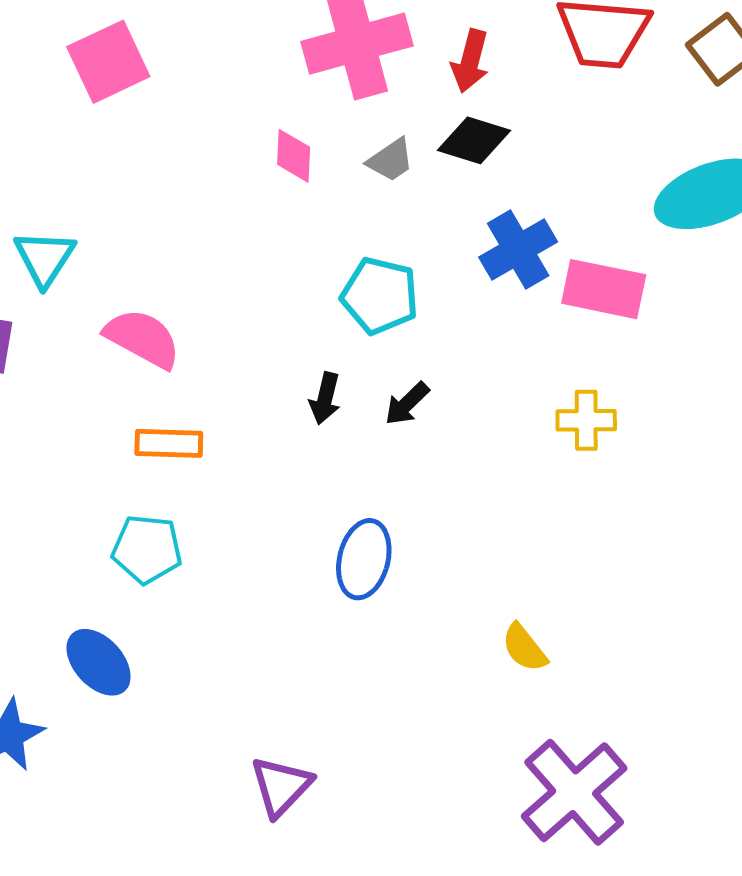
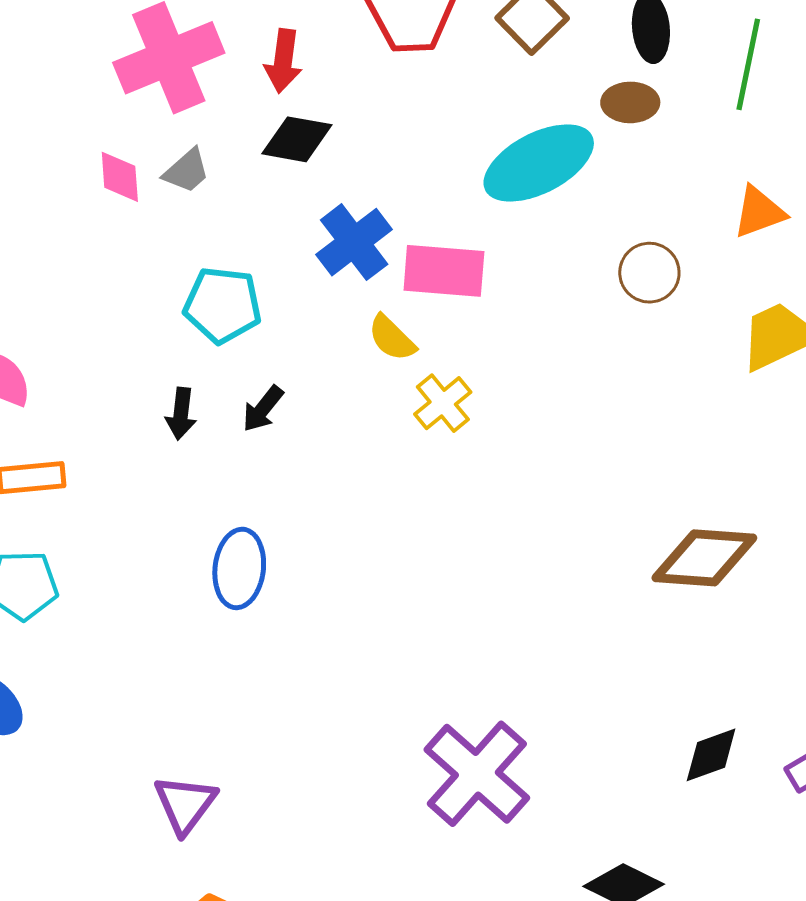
gray trapezoid: (391, 160) -> (187, 171), moved
yellow cross: (586, 420) -> (443, 403), turned -32
yellow semicircle: (524, 648) -> (392, 338), moved

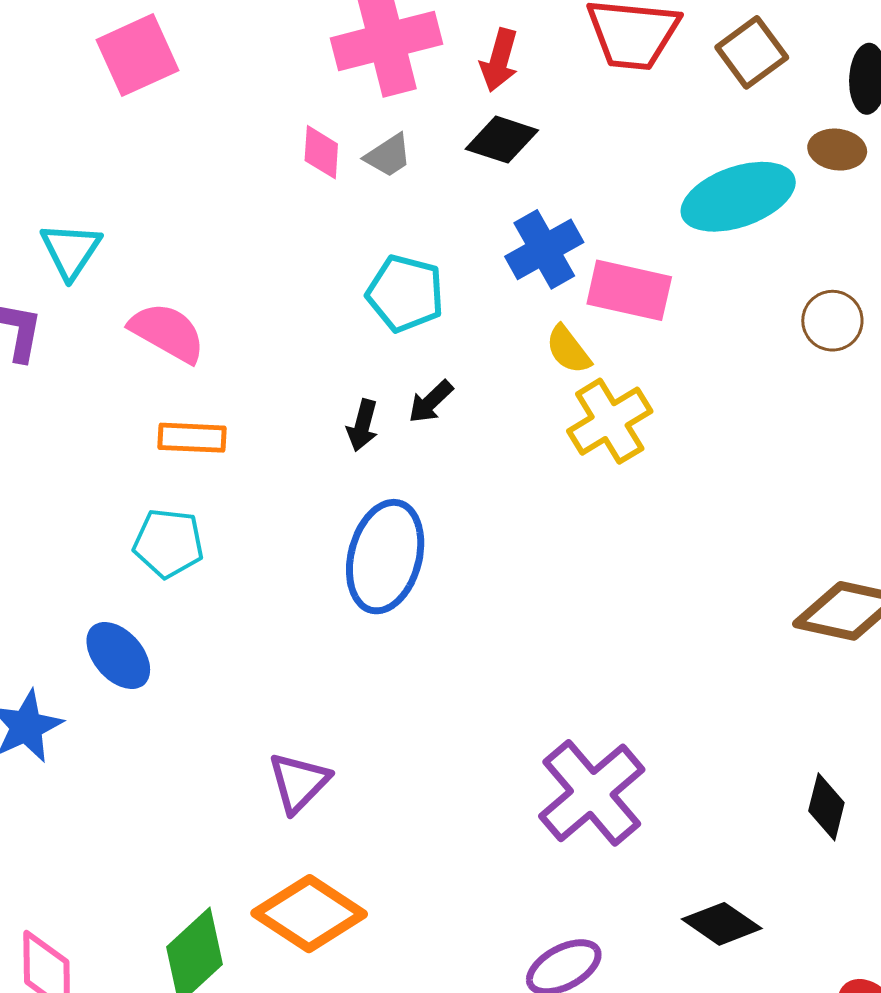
yellow cross: (443, 403) -> (610, 421), size x1.4
black arrow: (181, 414) -> (363, 425), moved
blue ellipse: (239, 568) -> (385, 557), size x1.4
black diamond: (711, 755) -> (826, 807), turned -64

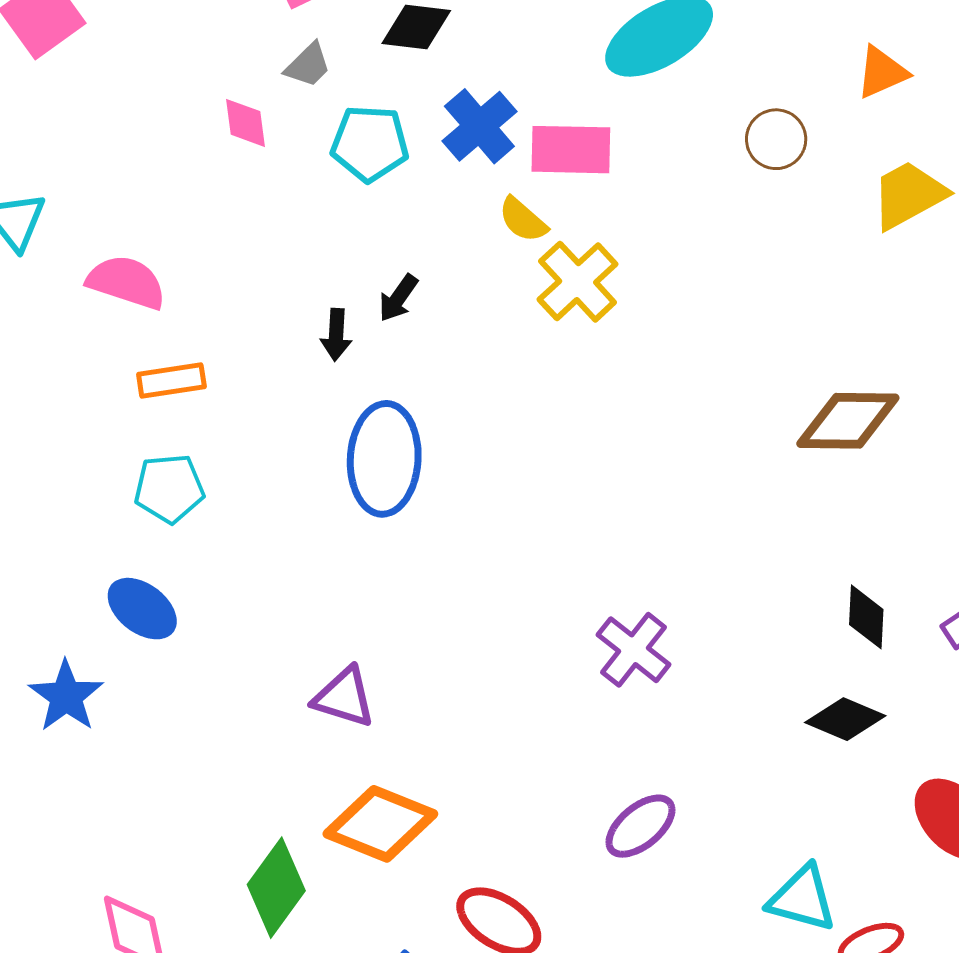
pink diamond: (321, 152) -> (245, 123), moved
cyan pentagon: (405, 293) -> (370, 143), moved
purple triangle: (299, 782) -> (344, 697), turned -46
purple cross: (592, 793) -> (634, 650), size x0.7
black diamond: (722, 924) -> (845, 719), moved

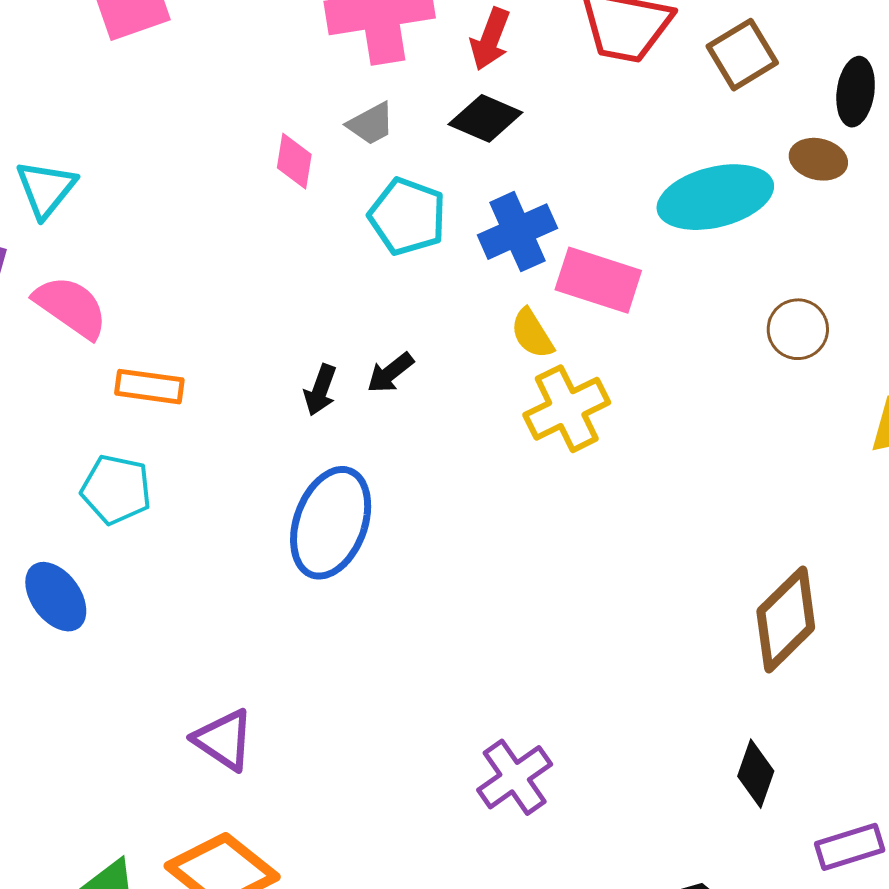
pink semicircle: (126, 282) -> (71, 307), moved
brown diamond: (848, 421) -> (786, 619), turned -62
black diamond: (866, 617) -> (756, 774), moved

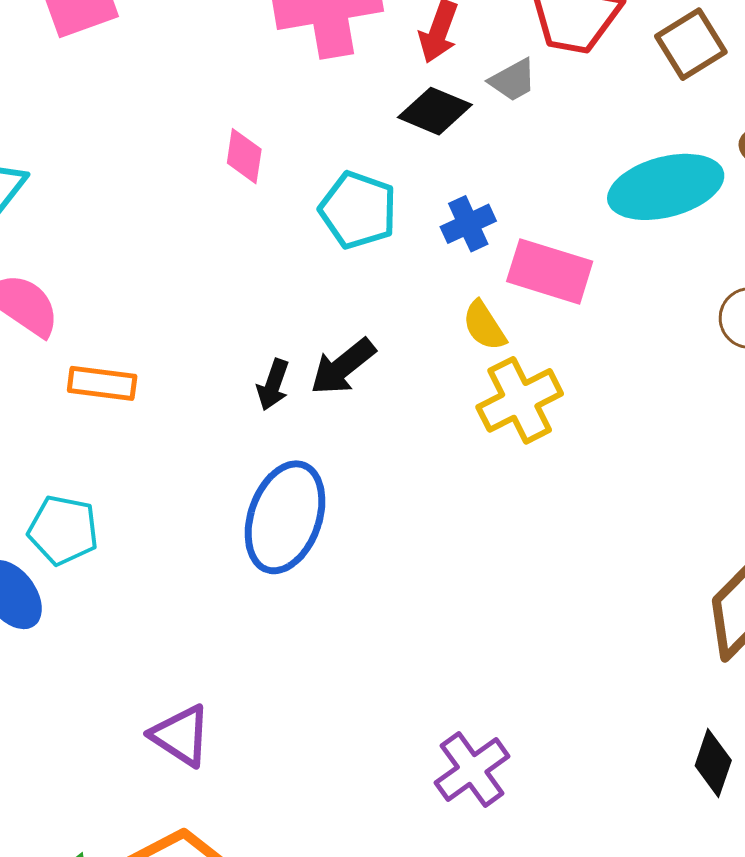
gray trapezoid: (371, 124) -> (513, 80), moved
blue cross: (517, 232) -> (468, 224), size x0.7
black arrow: (390, 373) -> (343, 367), size x1.4
cyan pentagon: (116, 489) -> (63, 530), moved

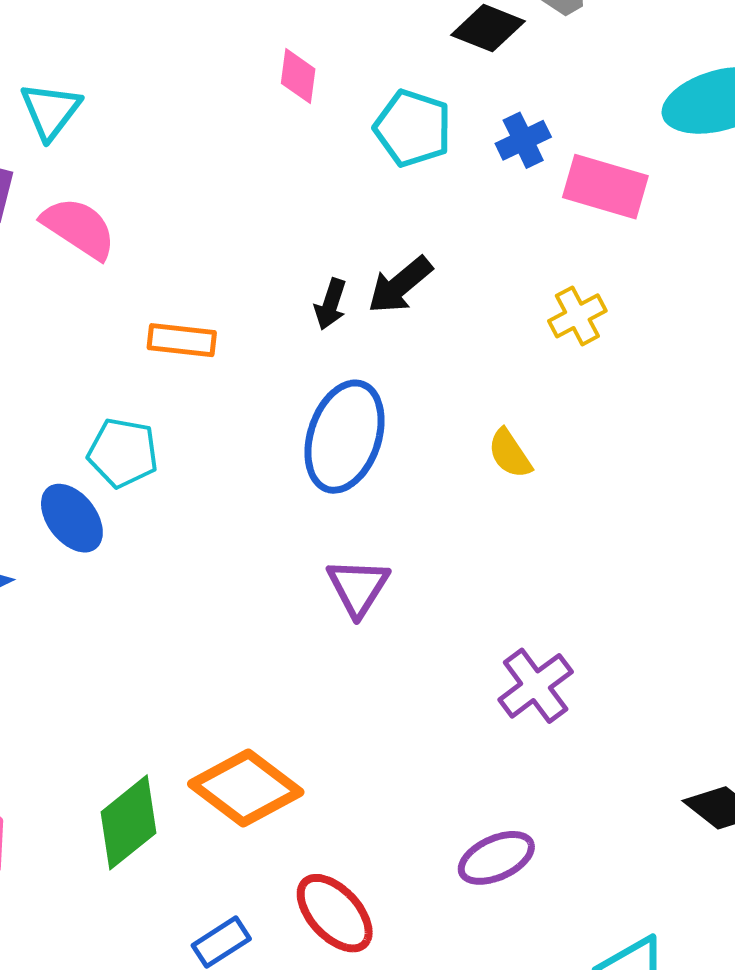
yellow semicircle: (484, 326) -> (510, 454), moved
orange rectangle: (102, 383) -> (182, 340), moved
yellow cross: (520, 400) -> (577, 316), size x0.7
purple triangle: (181, 735) -> (358, 587), moved, turned 30

